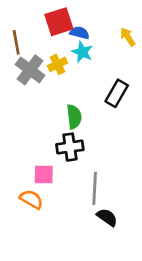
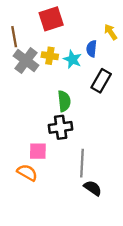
blue semicircle: (80, 33) -> (92, 49), moved, turned -98
cyan star: (82, 52) -> (72, 59), moved
yellow cross: (58, 64) -> (50, 56), turned 35

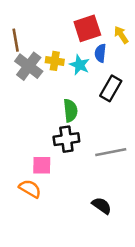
red square: (51, 19) -> (87, 28), moved
gray line: (82, 163) -> (111, 152), moved, turned 76

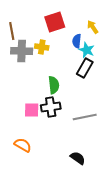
red square: (87, 28) -> (55, 22), moved
cyan star: (80, 65) -> (87, 50), moved
gray cross: (29, 66) -> (22, 51), turned -35
pink square: (42, 165) -> (32, 110), moved

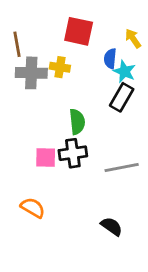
red square: (55, 22) -> (79, 31), turned 30

